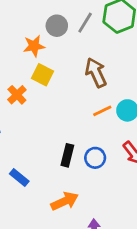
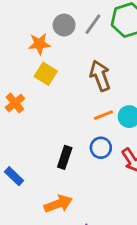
orange cross: (17, 95) -> (15, 103), moved
blue circle: (95, 158) -> (101, 148), moved

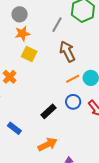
gray line: (93, 24) -> (57, 25), moved
gray circle: (64, 25) -> (20, 14), moved
black rectangle: (65, 157) -> (49, 111), turned 35

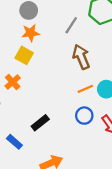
yellow square: (29, 54) -> (24, 55), moved
black rectangle: (49, 111) -> (40, 123), moved

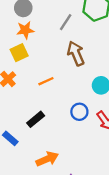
yellow square: (24, 55) -> (19, 53), turned 36
orange line: (85, 89) -> (46, 81), moved

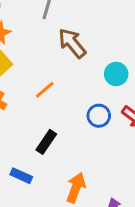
orange arrow: (47, 159) -> (76, 188), turned -30

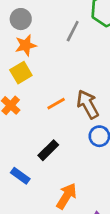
brown arrow: (72, 43) -> (88, 104), moved

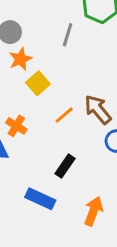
yellow square: (21, 73) -> (38, 83), moved
blue rectangle: (20, 176) -> (40, 199), size x1.4

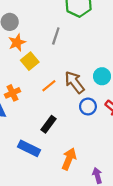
gray line: (68, 35) -> (56, 36), moved
orange cross: (16, 126) -> (12, 93), turned 32

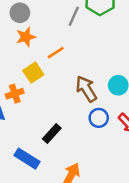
gray line: (56, 36) -> (74, 16), moved
yellow square: (30, 61) -> (33, 73), moved
orange line: (49, 86) -> (56, 53), moved

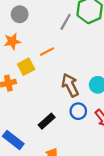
orange star: (26, 37) -> (12, 41), moved
black rectangle: (52, 133) -> (47, 121), moved

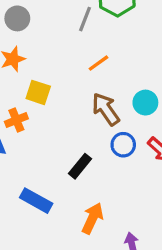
orange line: (47, 52) -> (99, 63), moved
yellow square: (26, 67) -> (38, 92), turned -35

